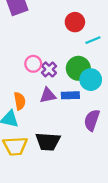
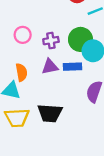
pink circle: (33, 64) -> (23, 35), moved
purple cross: (49, 69) -> (51, 41), turned 35

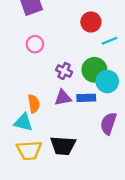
pink circle: (23, 35) -> (35, 44), moved
purple cross: (51, 41) -> (64, 71), turned 35

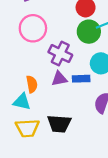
pink circle: (35, 44) -> (33, 28), size x1.6
green circle: (94, 70) -> (89, 32), moved
purple cross: (64, 71) -> (60, 53), size x1.5

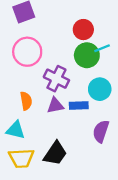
orange semicircle: (32, 84) -> (26, 101), moved
black trapezoid: (59, 124) -> (55, 153), turned -60

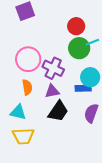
pink circle: (27, 52) -> (28, 59), moved
blue rectangle: (79, 106) -> (83, 88), moved
black trapezoid: (55, 153) -> (58, 111), moved

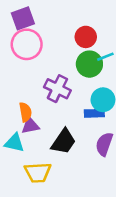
pink circle: (28, 59) -> (27, 44), moved
purple triangle: (52, 91) -> (30, 126), moved
yellow trapezoid: (23, 136) -> (38, 172), moved

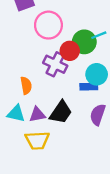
red circle: (86, 37) -> (70, 51), moved
pink circle: (27, 44) -> (48, 25), moved
purple triangle: (30, 126) -> (37, 115), moved

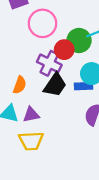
orange semicircle: (26, 86) -> (20, 85), turned 30
black trapezoid: (61, 112) -> (55, 85), moved

